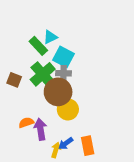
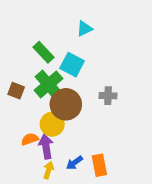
cyan triangle: (50, 37) -> (84, 29), moved
gray cross: (64, 73) -> (108, 96), moved
yellow circle: (68, 109) -> (52, 124), moved
yellow arrow: (56, 150) -> (48, 170), moved

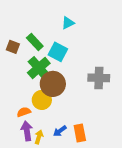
brown square: (16, 91) -> (13, 47), moved
gray cross: (108, 96) -> (99, 78), moved, size x1.5
purple arrow: (46, 147) -> (27, 131), moved

